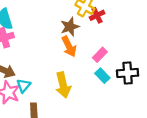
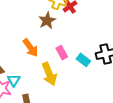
orange arrow: (69, 46) -> (30, 48), moved
pink rectangle: (100, 55) -> (62, 53), moved, turned -64

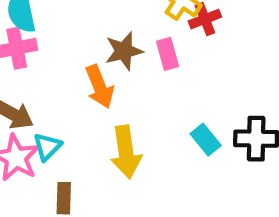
brown star: (47, 21) -> (124, 51), moved
pink rectangle: (62, 53) -> (167, 54), moved

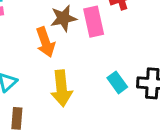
pink rectangle: (167, 54) -> (94, 22), size x1.4

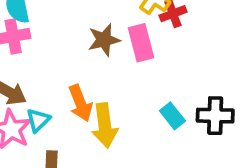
orange arrow: (45, 42) -> (80, 103), moved

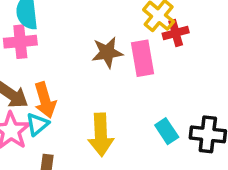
orange arrow: (80, 103) -> (45, 100), moved

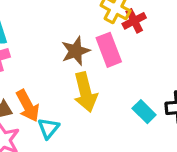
cyan triangle: (37, 124) -> (48, 128), moved
yellow arrow: (101, 135) -> (85, 92), moved

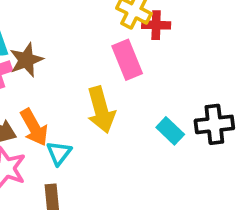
red cross: (134, 21) -> (156, 25), turned 30
brown star: (76, 51) -> (26, 60), moved

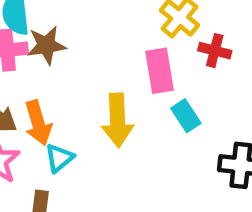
red cross: (156, 25) -> (215, 51), moved
cyan rectangle: (170, 131) -> (186, 116), moved

